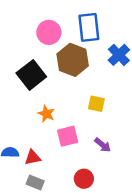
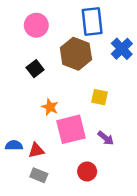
pink circle: (49, 32) -> (36, 25), moved
black square: (31, 75) -> (35, 69), size x0.6
pink square: (68, 136) -> (71, 129), size x1.4

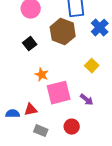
yellow square: (100, 97) -> (92, 66), moved, turned 32
blue semicircle: (14, 145) -> (13, 114), moved
gray rectangle: (39, 175) -> (41, 131), moved

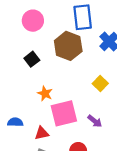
red triangle: (31, 110) -> (42, 133), moved
blue semicircle: (13, 114) -> (15, 122), moved

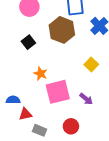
red triangle: (42, 133) -> (25, 114), moved

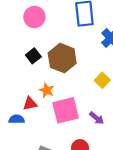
brown hexagon: (62, 30) -> (62, 58), moved
red triangle: (25, 114) -> (30, 104), moved

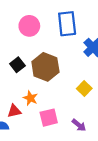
pink circle: (34, 17) -> (29, 26), moved
pink square: (66, 110) -> (49, 118), size x0.7

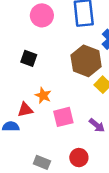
black square: (17, 65) -> (29, 58), turned -32
brown hexagon: (45, 67) -> (86, 61), moved

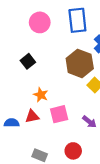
black square: (29, 58) -> (28, 61), turned 32
red triangle: (25, 110) -> (32, 116), moved

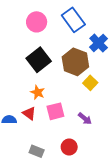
blue rectangle: (77, 20) -> (73, 20), turned -30
black square: (28, 61) -> (39, 60), moved, size x1.6
red triangle: (32, 116) -> (29, 113), turned 48

